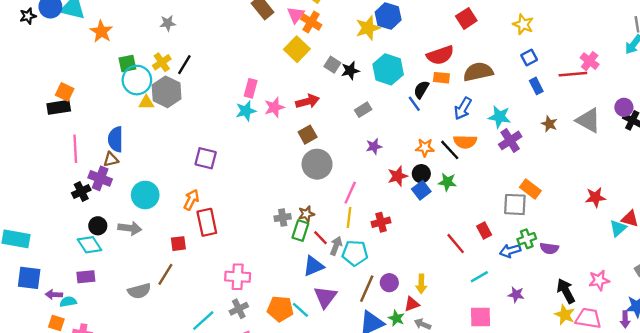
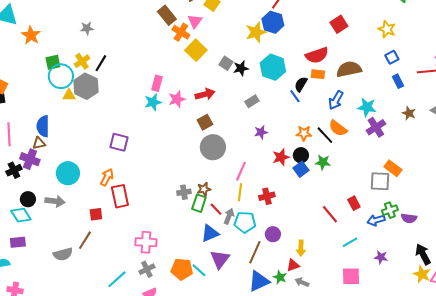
orange cross: (311, 22) -> (181, 32), moved
orange semicircle: (465, 142) -> (338, 128), turned 36
purple circle: (389, 283) -> (273, 234), moved

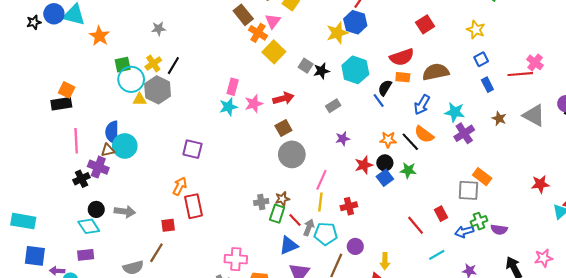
cyan circle: (68, 173) -> (125, 146), moved
pink cross: (146, 242) -> (236, 259), moved

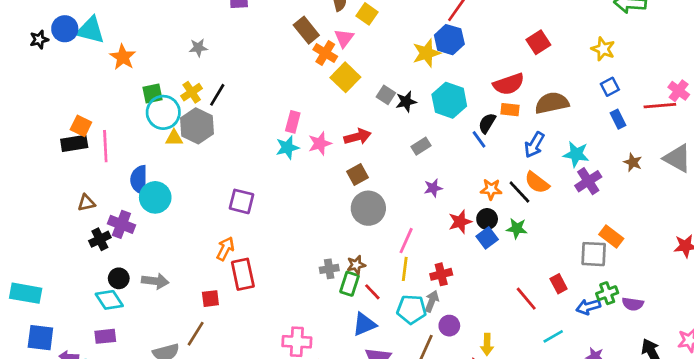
pink line: (76, 141) -> (105, 146), moved
brown triangle: (108, 150) -> (86, 203), moved
gray arrow: (309, 227) -> (432, 301), moved

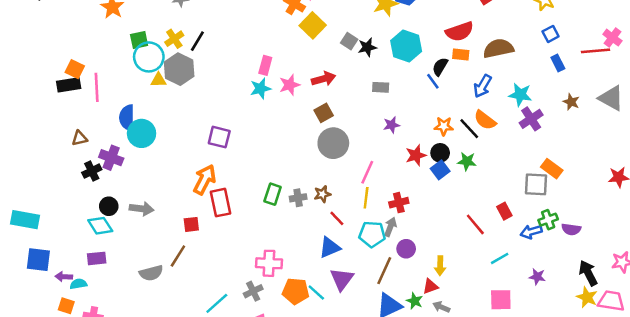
gray rectangle: (421, 146) -> (381, 87), turned 35
orange arrow: (225, 249) -> (205, 180), size x1.4
green rectangle: (349, 284) -> (273, 194), moved

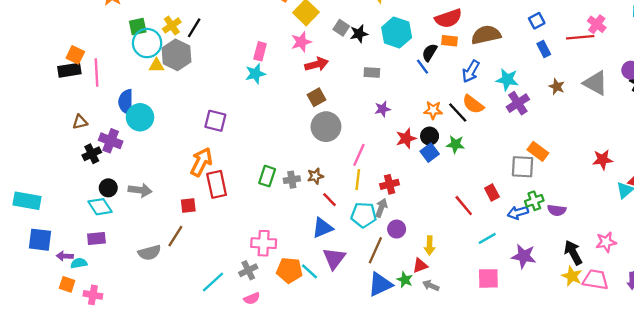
pink star: (290, 85) -> (301, 42), moved
purple star: (537, 277) -> (524, 256), size x1.5

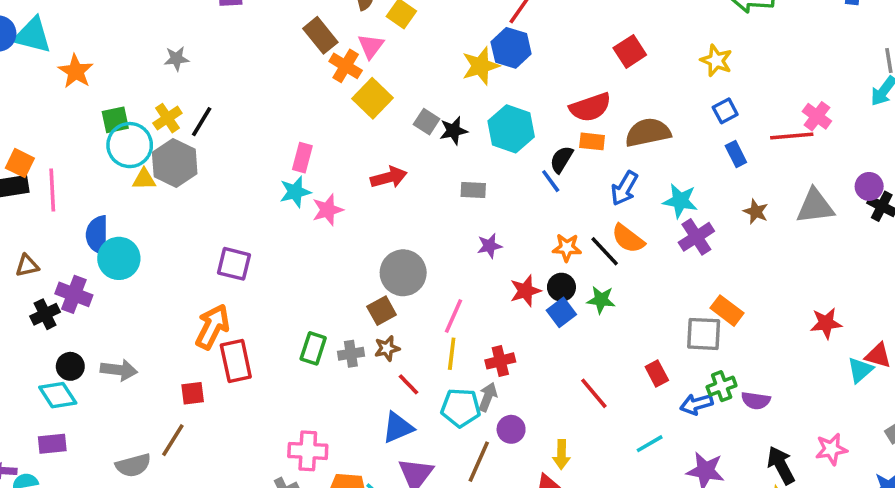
pink star: (301, 42) -> (328, 210), moved
gray triangle: (596, 83) -> (815, 206), turned -36
brown square: (317, 97) -> (382, 311), moved
red line: (464, 206) -> (594, 393), moved

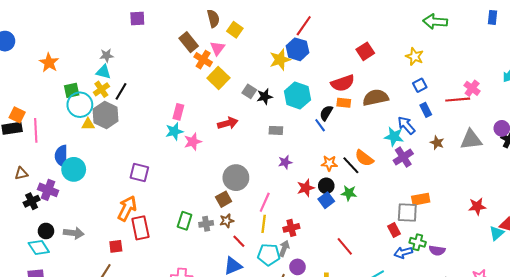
cyan triangle: (32, 35) -> (103, 72), moved, size x0.7
blue arrow: (624, 188) -> (406, 125), moved, turned 108
orange rectangle: (727, 311) -> (421, 199), turned -48
red rectangle: (657, 374) -> (394, 230), moved
green cross: (722, 386) -> (418, 242), turned 35

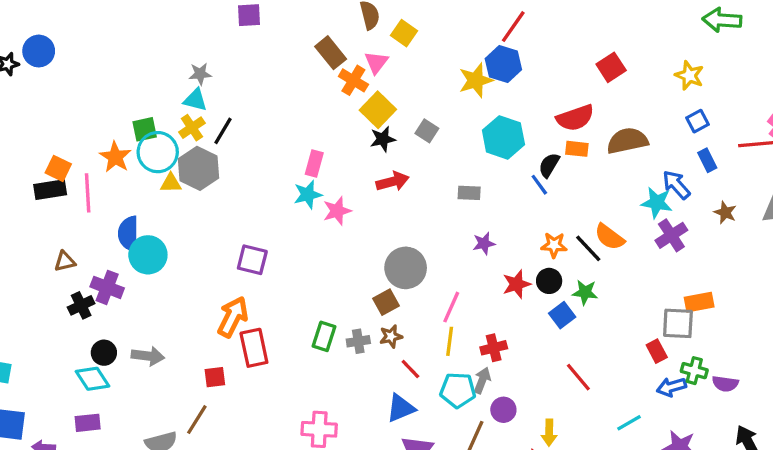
orange star: (49, 63) -> (115, 157), moved
black star: (265, 97) -> (383, 139), moved
blue square: (326, 200) -> (562, 315), moved

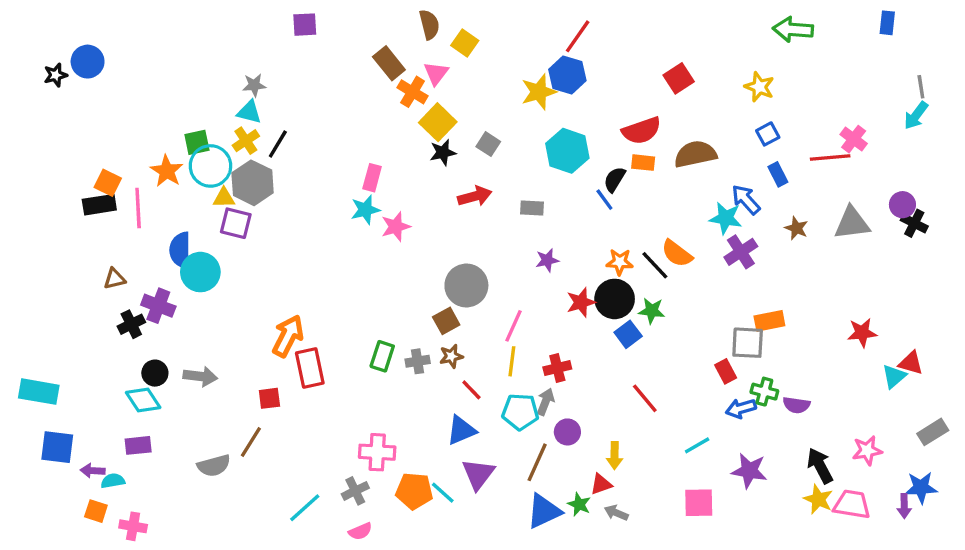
red arrow: (393, 181) -> (475, 196), moved
purple square: (252, 260) -> (236, 223), moved
black circle: (549, 281) -> (615, 299), size x1.5

